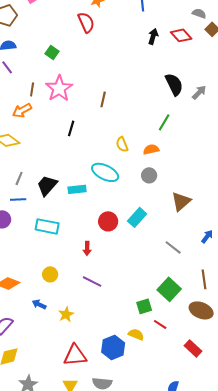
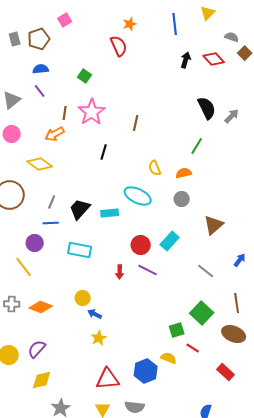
purple line: (92, 281) -> (148, 270), moved
blue arrow: (39, 304) -> (95, 314), moved

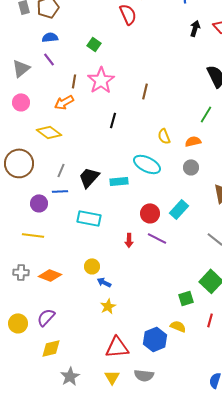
purple circle: (35, 243) -> (39, 203), moved
yellow line: (24, 267) -> (33, 235), turned -45
red line: (193, 348) -> (210, 320), moved, turned 72

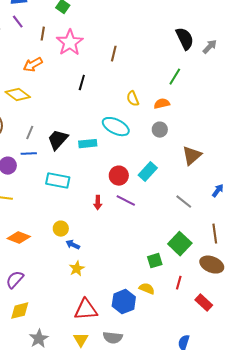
brown line: (74, 81) -> (43, 34), moved

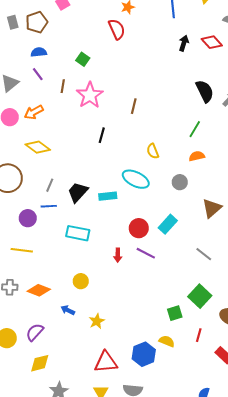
orange arrow: (33, 65) -> (34, 112), moved
orange semicircle: (162, 104) -> (197, 156), moved
blue arrow: (73, 245) -> (68, 310), moved

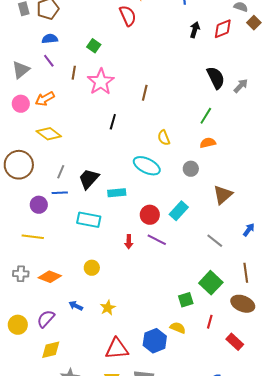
red diamond: (212, 42) -> (223, 29), turned -70
cyan rectangle: (108, 196) -> (117, 193), moved
blue arrow: (68, 310) -> (76, 306), moved

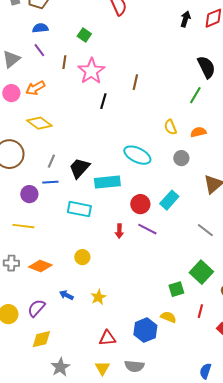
green line: (206, 116) -> (195, 95), moved
black line: (113, 122) -> (103, 101), moved
yellow semicircle: (164, 138) -> (170, 127), moved
cyan rectangle: (117, 193) -> (107, 182), size x1.4
red triangle: (117, 349) -> (107, 338), size x0.7

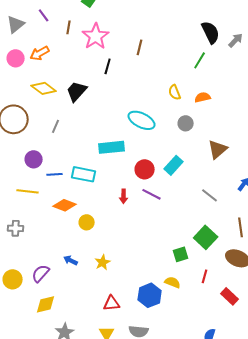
black trapezoid: (79, 168) -> (77, 91), moved
blue line: (50, 182) -> (55, 174), moved
orange diamond: (40, 266) -> (65, 205), moved

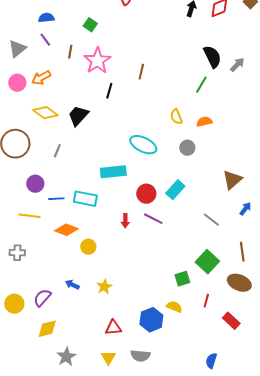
brown triangle: (218, 149) -> (232, 180), moved

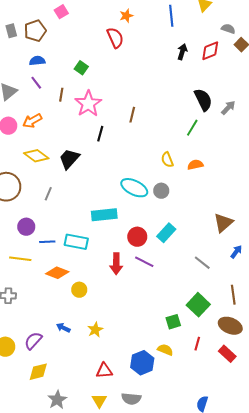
gray circle: (187, 148) -> (161, 191), moved
red arrow: (125, 221) -> (116, 264), size x1.5
red rectangle: (231, 321) -> (227, 354), moved

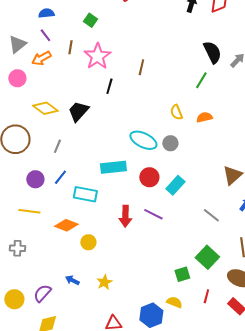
orange arrow: (32, 121) -> (41, 58), moved
red circle: (137, 237) -> (149, 177), moved
blue line: (47, 242) -> (60, 177), moved, turned -49

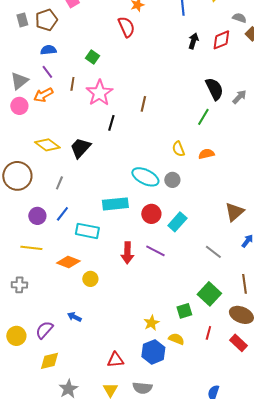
pink circle: (17, 78) -> (19, 106), moved
yellow star: (104, 282) -> (151, 323), moved

